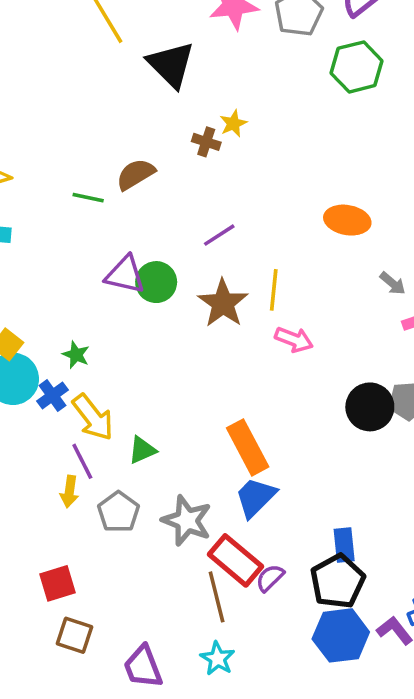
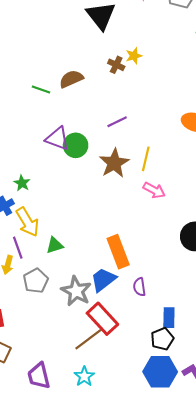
blue trapezoid: (255, 497) -> (103, 280), moved
purple semicircle: (270, 578) -> (139, 287), moved, turned -60
black pentagon: (338, 581) -> (162, 339), size x0.7
brown line: (217, 597) -> (88, 339), turned 60

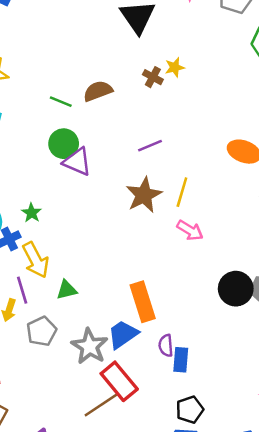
green circle: (76, 145) -> (64, 144), moved
blue rectangle: (169, 318) -> (181, 360), moved

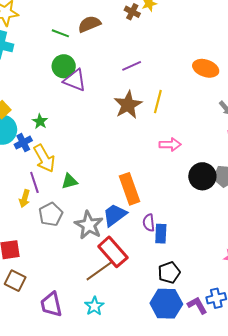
pink arrow: (190, 230) -> (170, 145), moved, turned -30

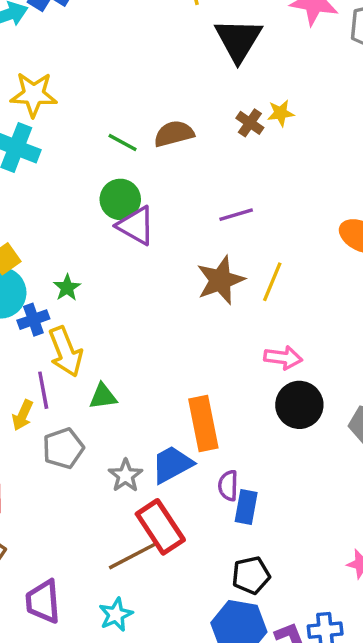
black circle: (202, 176) -> (299, 405), moved
gray star: (89, 225) -> (125, 476), size x0.7

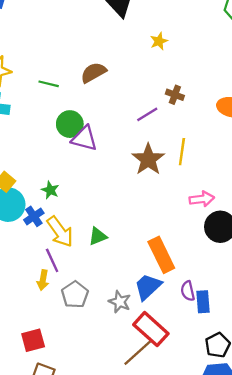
brown cross: (250, 123) -> (175, 95), moved
green line: (123, 142) -> (49, 84), moved
green triangle: (103, 396) -> (98, 236), moved

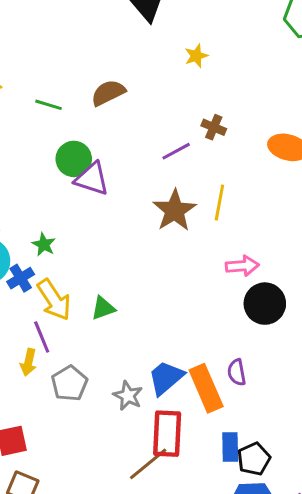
orange rectangle: (161, 255) -> (206, 388), moved
purple semicircle: (188, 291) -> (237, 372), moved
blue rectangle: (203, 302) -> (230, 447), moved
red rectangle: (151, 329) -> (167, 434), turned 48

